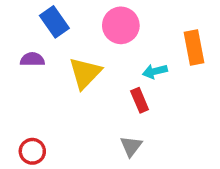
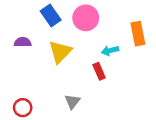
blue rectangle: (54, 22) -> (51, 15), moved
gray triangle: (131, 146) -> (72, 102), moved

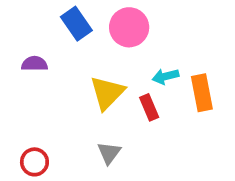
orange rectangle: (138, 34) -> (202, 93), moved
yellow triangle: (60, 52) -> (107, 93), moved

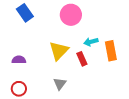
blue rectangle: (76, 24) -> (25, 13), moved
purple semicircle: (34, 64) -> (19, 60), moved

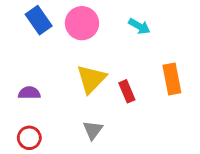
pink circle: (71, 15) -> (82, 23), moved
cyan arrow: (91, 42) -> (139, 26), moved, turned -136

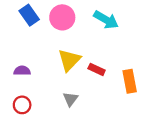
cyan arrow: (139, 26) -> (106, 20), size x1.5
orange rectangle: (172, 79) -> (130, 81), moved
red rectangle: (127, 91) -> (97, 69), turned -42

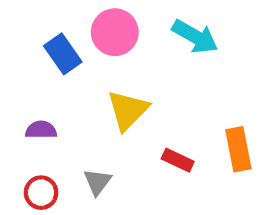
blue rectangle: (29, 15) -> (63, 54), moved
red rectangle: (97, 69) -> (178, 160), moved
gray triangle: (71, 99) -> (97, 182), moved

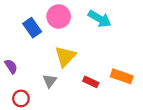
purple semicircle: (41, 130) -> (11, 66), moved, turned 56
orange rectangle: (238, 149) -> (122, 76), turned -60
gray triangle: (97, 182) -> (50, 81), moved

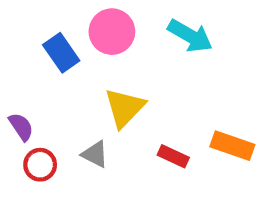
gray triangle: (50, 81) -> (95, 154), turned -40
red circle: (21, 98) -> (40, 165), moved

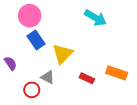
pink circle: (112, 32) -> (30, 16), moved
blue rectangle: (61, 53) -> (36, 40), moved
red circle: (40, 165) -> (32, 90), moved

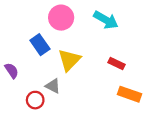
pink circle: (30, 16) -> (61, 18), moved
orange rectangle: (117, 73) -> (129, 94), moved
red rectangle: (87, 78) -> (116, 64), moved

